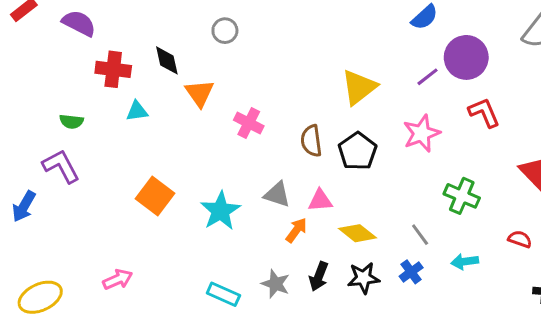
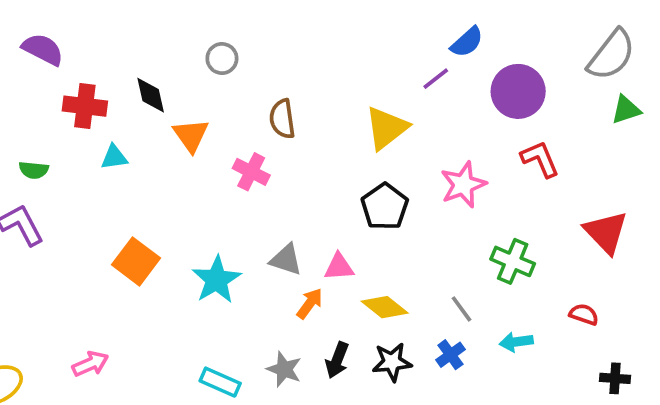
purple line: (427, 77) -> (436, 79), moved
brown semicircle: (311, 141) -> (282, 119), moved

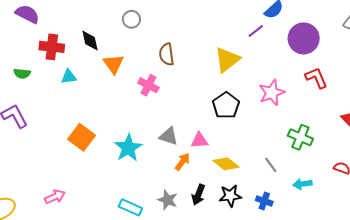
green semicircle: (34, 170) -> (22, 74), moved
blue cross: (450, 355) -> (264, 201), moved, turned -35

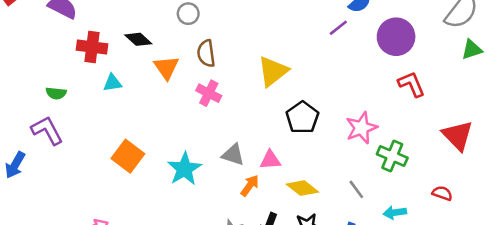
black diamond: (90, 41) -> (138, 39), turned -35
brown semicircle: (167, 54) -> (206, 53), moved
yellow triangle: (227, 60) -> (273, 71), moved
green semicircle: (22, 74) -> (56, 93), moved
pink star: (272, 93) -> (361, 128), moved

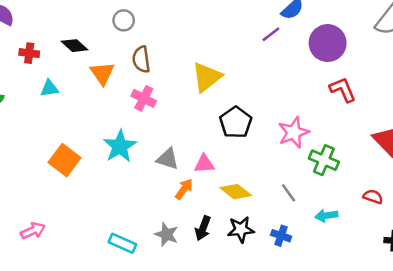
red cross: (92, 47) -> (29, 53), size x0.7
cyan star: (184, 169) -> (120, 146), moved

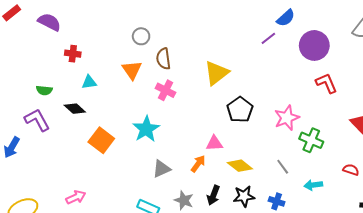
gray circle: (124, 20) -> (141, 36), moved
black diamond: (75, 46) -> (75, 109), moved
gray triangle: (168, 159) -> (161, 169), moved, turned -42

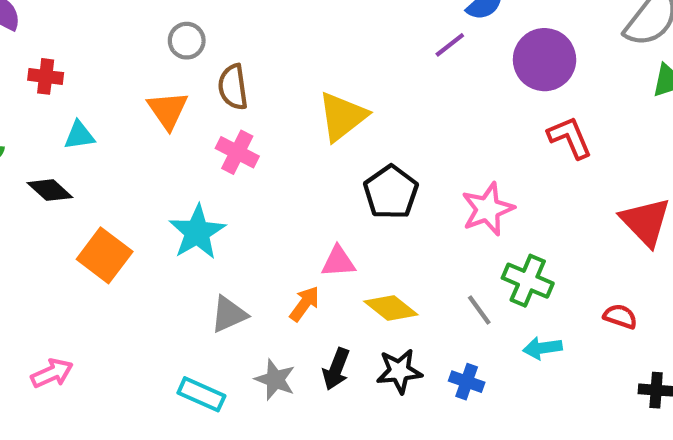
green cross: (311, 140) -> (528, 281), moved

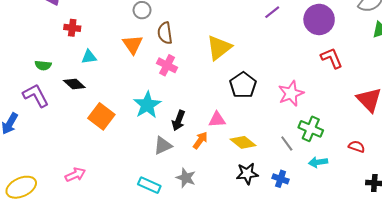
black arrow: (336, 369) -> (178, 121), moved

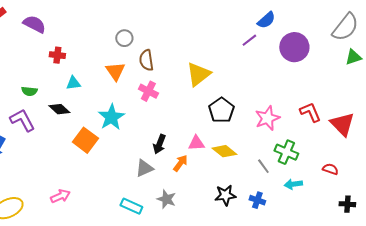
red L-shape: (332, 58) -> (310, 112), moved
cyan star: (147, 105) -> (111, 117), moved
yellow diamond: (243, 142) -> (224, 151), moved

